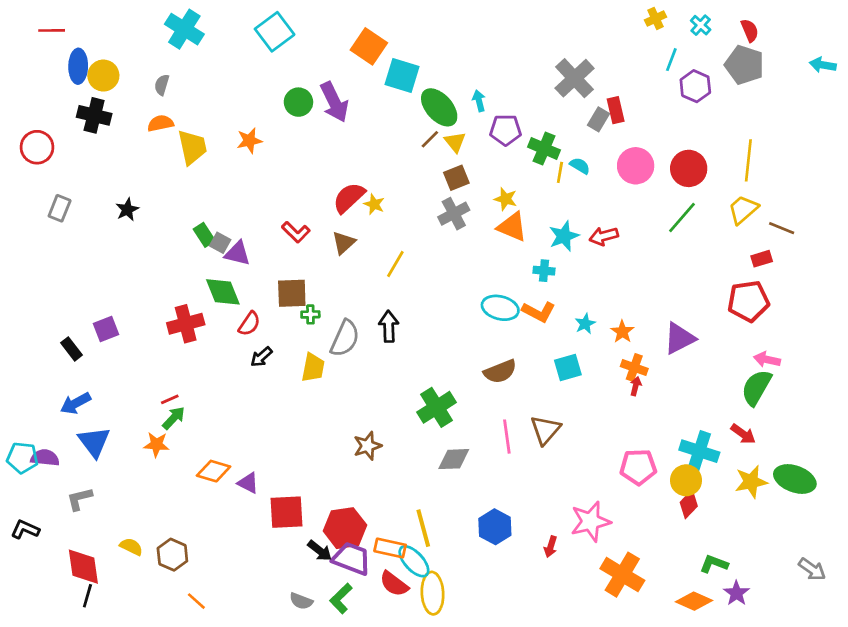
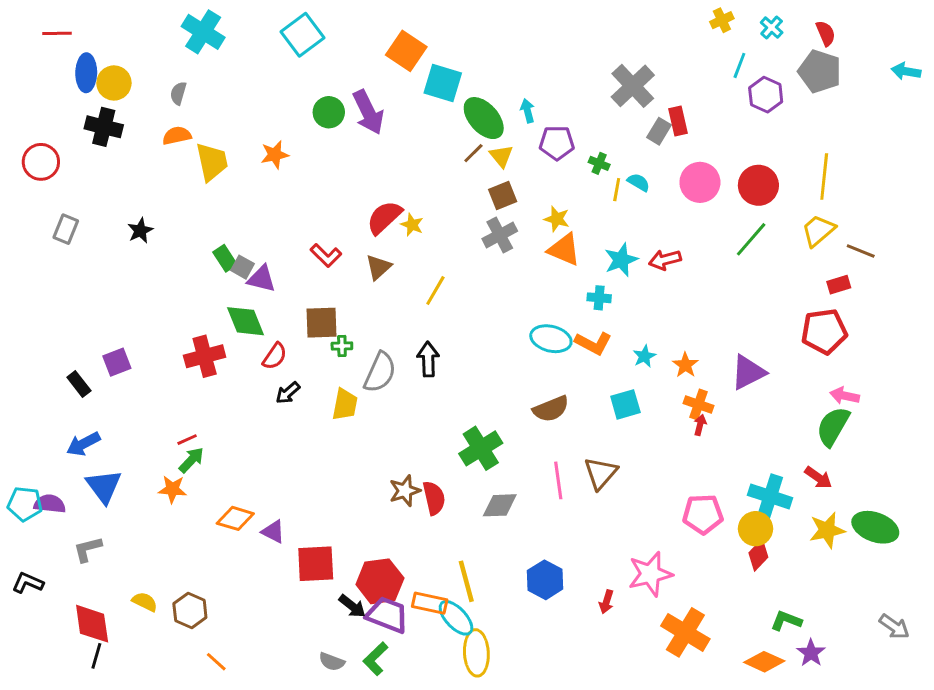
green cross: (544, 149) -> (599, 163), size x0.6
red semicircle: (394, 584) -> (434, 498), moved, turned -140

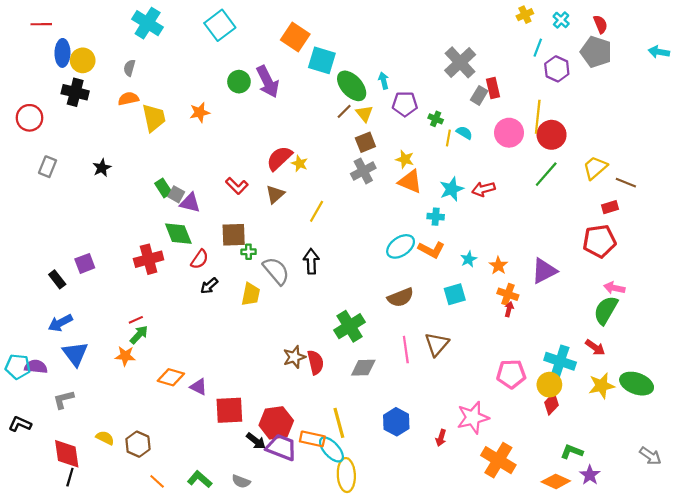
yellow line: (824, 177) -> (538, 117), moved
cyan ellipse: (551, 339) -> (401, 246), turned -48
gray semicircle: (380, 372) -> (276, 271), turned -64
green L-shape: (376, 659) -> (200, 479), moved, turned 85

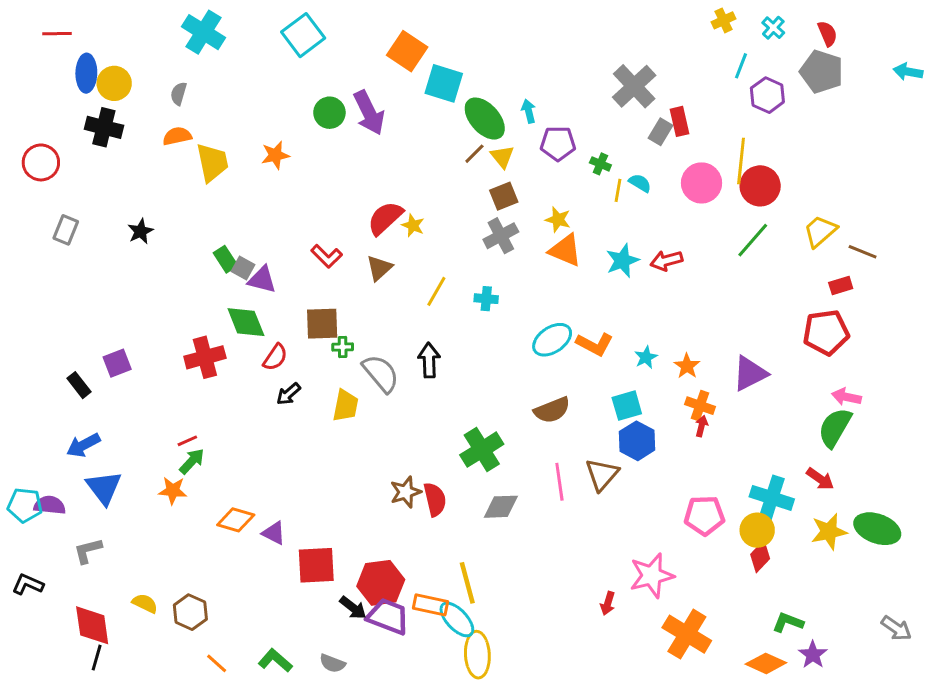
cyan cross: (436, 217) -> (486, 299), moved
blue hexagon: (396, 422) -> (637, 441), moved

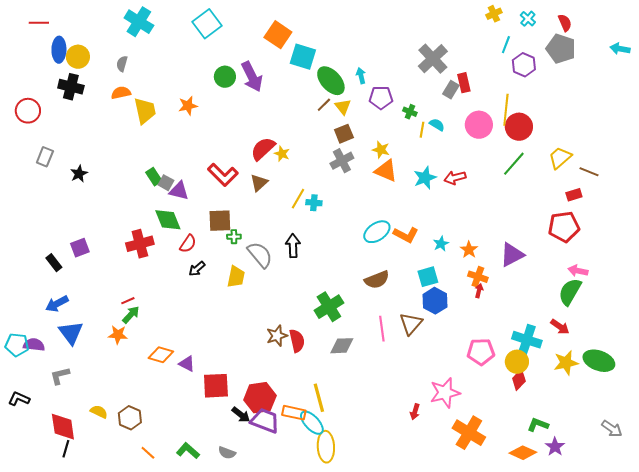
black star: (141, 231) -> (79, 174), moved
red L-shape: (327, 256) -> (223, 175), size x1.4
cyan cross: (486, 299) -> (314, 203), moved

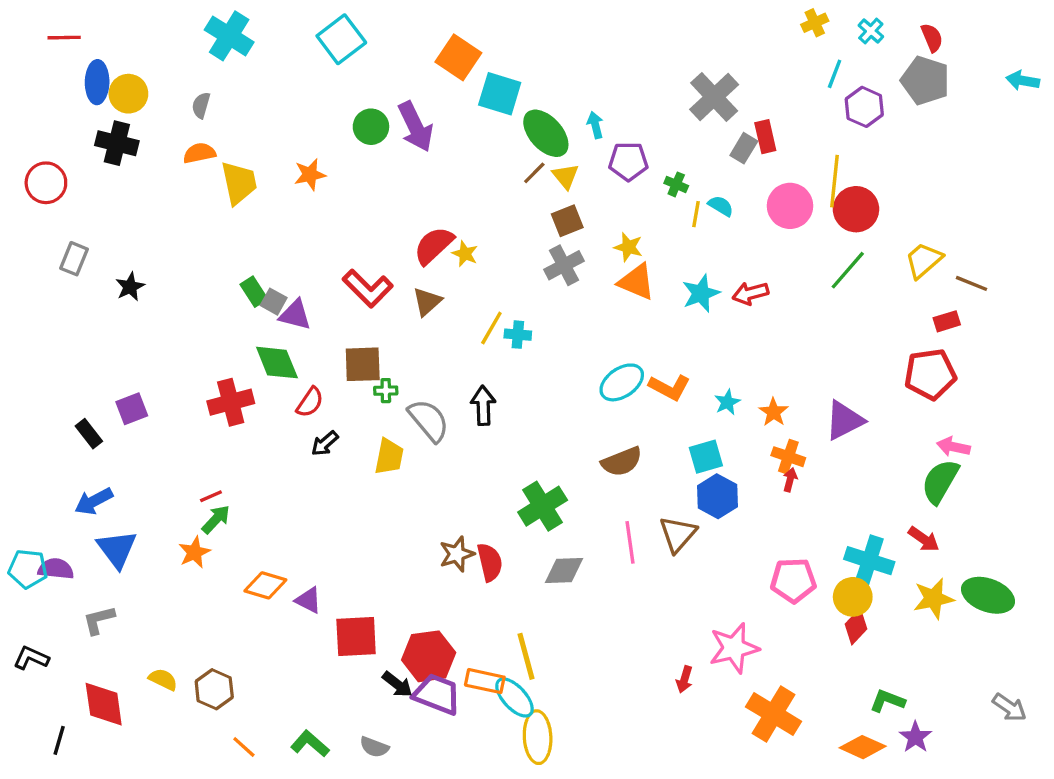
orange star: (118, 335) -> (194, 552), turned -30
black line: (66, 449) -> (59, 740), moved

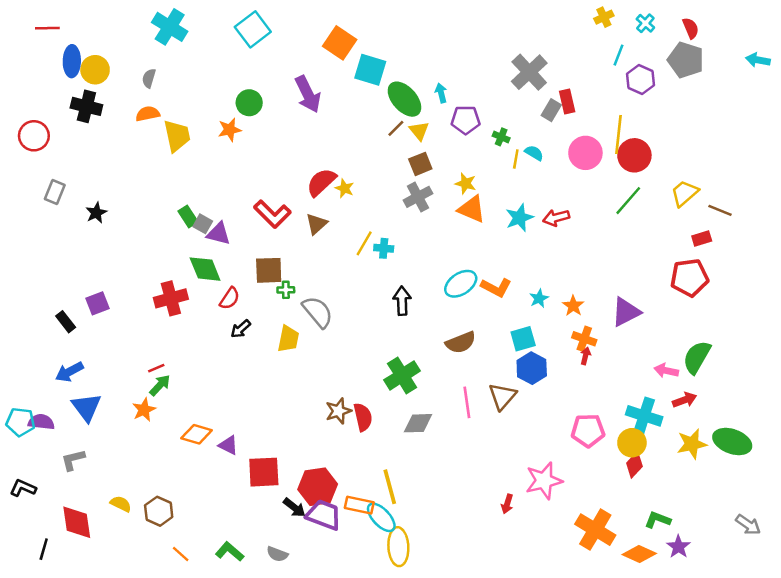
green circle: (371, 127) -> (249, 103), moved
black arrow: (483, 406) -> (402, 301), moved
pink arrow: (953, 447) -> (666, 371), moved
red arrow: (924, 539) -> (685, 400), turned -55
orange cross: (774, 714) -> (595, 530), moved

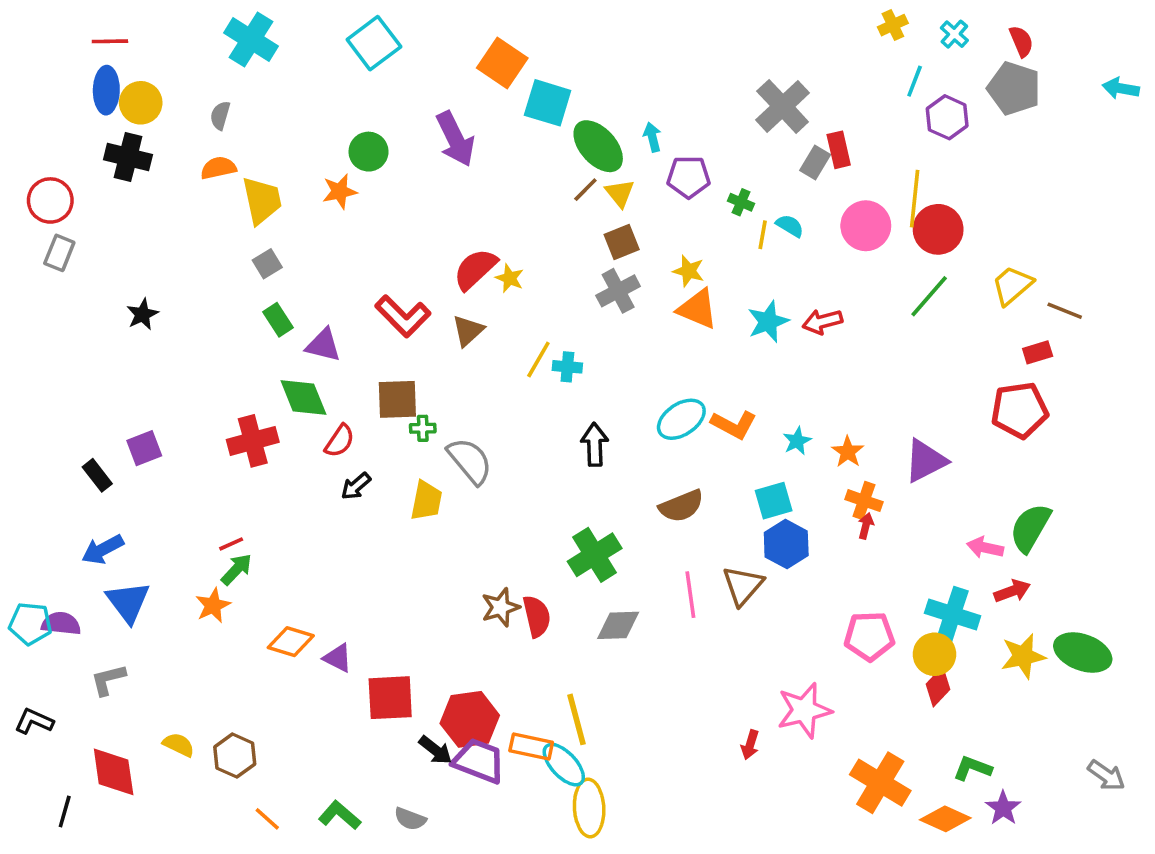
red line: (47, 28) -> (110, 41), moved
gray rectangle: (55, 192) -> (59, 253), moved
gray square: (203, 224) -> (267, 264), moved, turned 30

